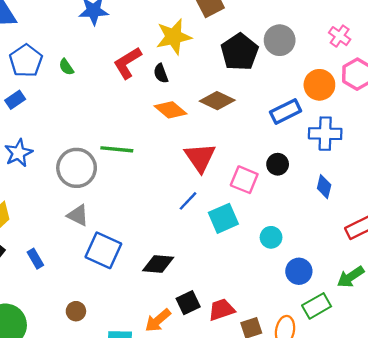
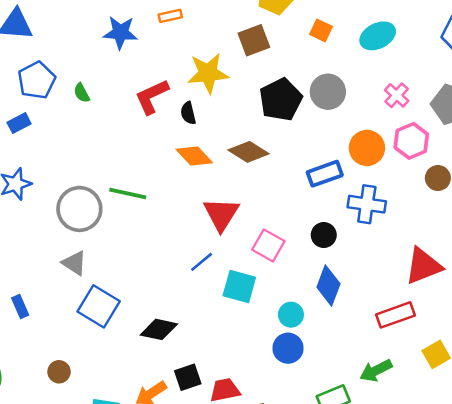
black circle: (278, 164) -> (324, 235), moved
blue diamond: (324, 187) -> (328, 286), moved, size x1.4
cyan square: (223, 218) -> (239, 286), turned 32
blue circle: (299, 271) -> (288, 348), moved

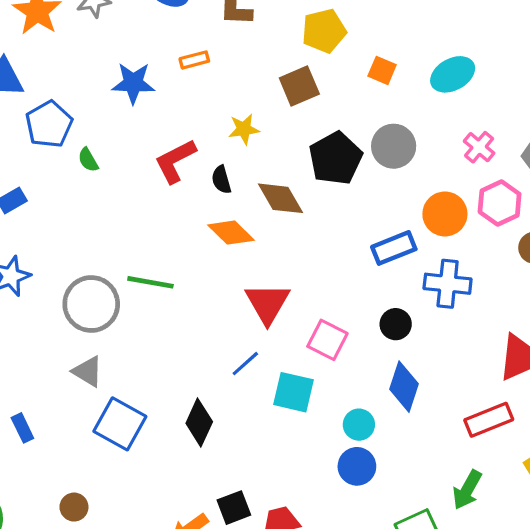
yellow star: (208, 73) -> (244, 129), size x0.6
blue pentagon: (37, 80) -> (49, 124), moved
brown diamond: (249, 152) -> (280, 198), moved, turned 30
black diamond: (159, 329) -> (199, 422), moved, turned -75
green arrow: (376, 371) -> (467, 490), turned -32

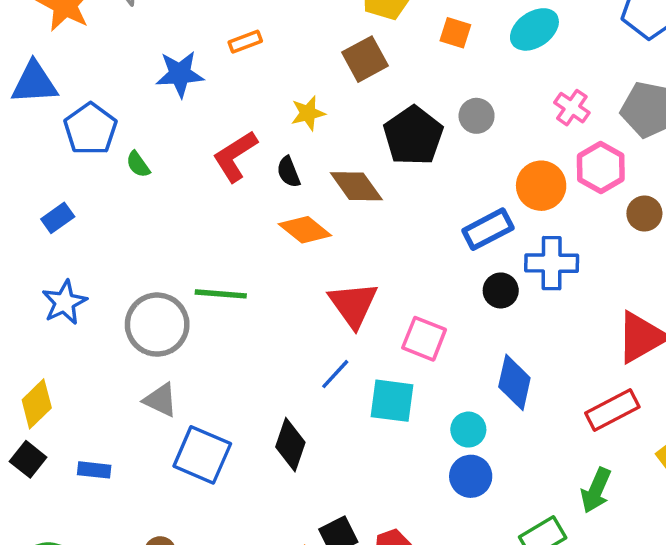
gray circle: (394, 146) -> (477, 116), size x0.7
black circle: (396, 324) -> (501, 290), moved
blue rectangle: (22, 428) -> (94, 470), turned -52

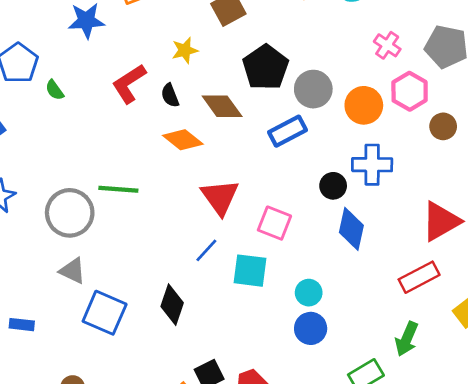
gray circle: (477, 116) -> (313, 89), moved, size x1.4
blue rectangle: (488, 229) -> (288, 131), moved
blue diamond: (514, 382) -> (351, 229), moved

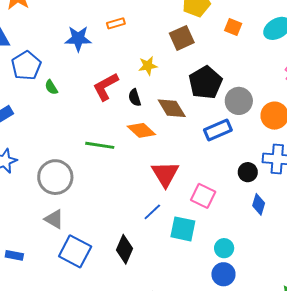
green line: (118, 189) -> (100, 145), moved
blue diamond: (351, 229) -> (259, 204), size x0.7

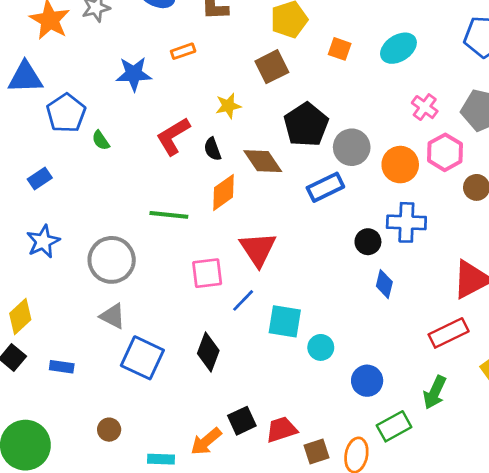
orange diamond: (141, 130) -> (224, 192), turned -76
pink square: (203, 196) -> (207, 273), moved, turned -30
cyan circle: (224, 248) -> (321, 347), moved
blue circle: (223, 274) -> (367, 381), moved

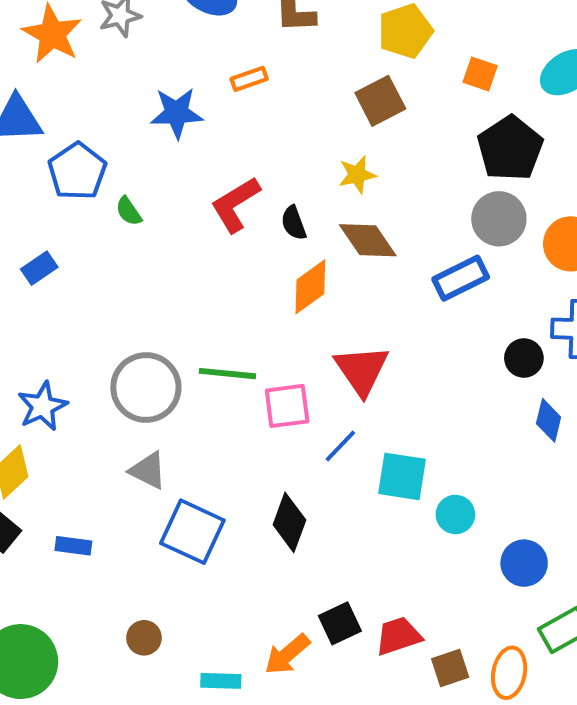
yellow star: (228, 106) -> (357, 175), moved
black pentagon: (306, 125) -> (510, 148), moved
green line: (169, 215) -> (227, 374), moved
blue star: (43, 241) -> (43, 406), moved

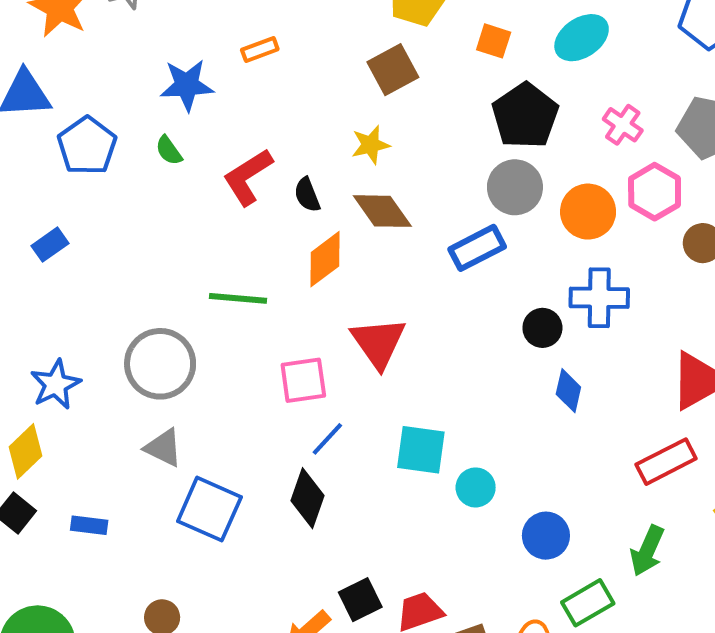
green semicircle: (129, 211) -> (169, 150), moved
green line: (227, 374) -> (238, 298), moved
blue line: (340, 446) -> (327, 439), moved

